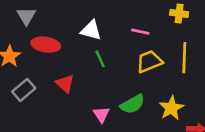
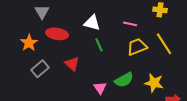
yellow line: (184, 58) -> (164, 44), turned -35
yellow star: (171, 108) -> (154, 83), turned -30

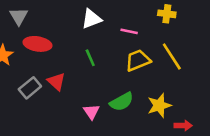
white triangle: (92, 23) -> (91, 19), moved, turned -36
gray rectangle: (40, 69) -> (30, 88), moved
yellow star: (154, 83) -> (159, 105), turned -30

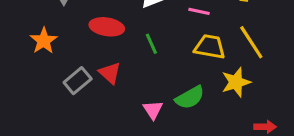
red ellipse: (37, 44) -> (107, 27), moved
yellow trapezoid: (138, 60) -> (210, 47), turned 32
yellow star: (159, 105) -> (236, 82), moved

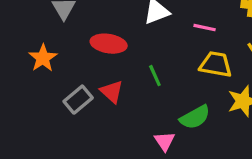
green line: (151, 44) -> (155, 76), moved
pink triangle: (153, 110) -> (165, 141), moved

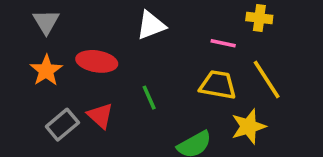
pink line: (205, 28) -> (223, 43), moved
orange star: (43, 58) -> (46, 70), moved

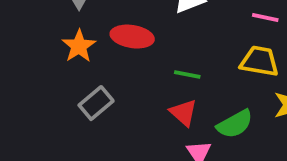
green line: (149, 98) -> (187, 75), turned -55
red triangle: (100, 116) -> (183, 113), moved

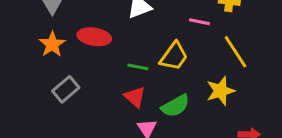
yellow trapezoid: (260, 61) -> (174, 56), moved, turned 116

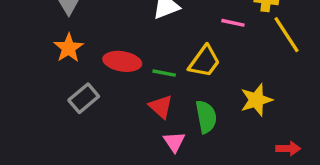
red ellipse: (94, 37) -> (122, 61), moved
yellow line: (235, 52) -> (287, 35), moved
green semicircle: (175, 106) -> (206, 117), turned -72

